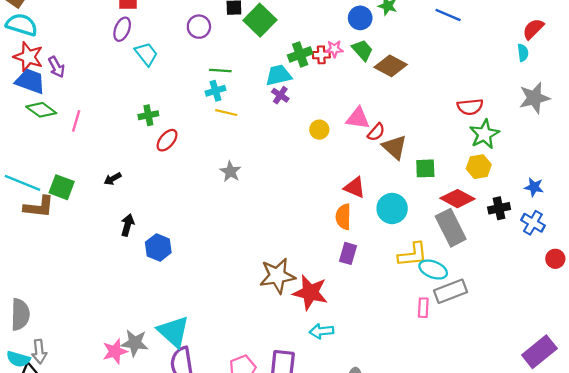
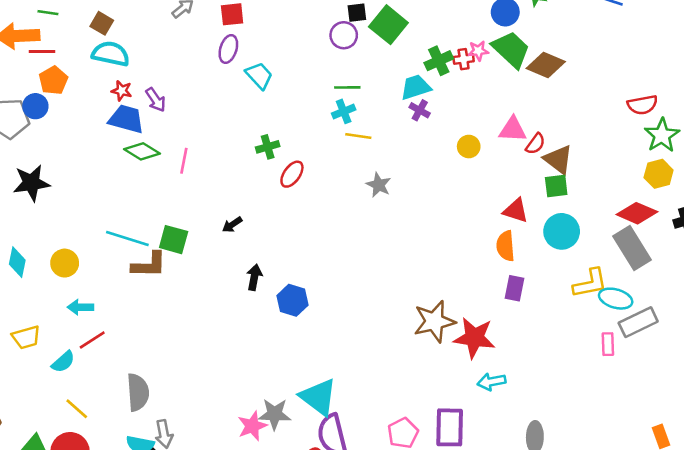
purple circle: (199, 27) -> (344, 35), moved
green trapezoid: (362, 50) -> (511, 49), size x1.5
red star: (28, 57) -> (122, 91), size x0.6
green square: (425, 168) -> (556, 186), moved
gray star: (230, 172) -> (379, 185), moved

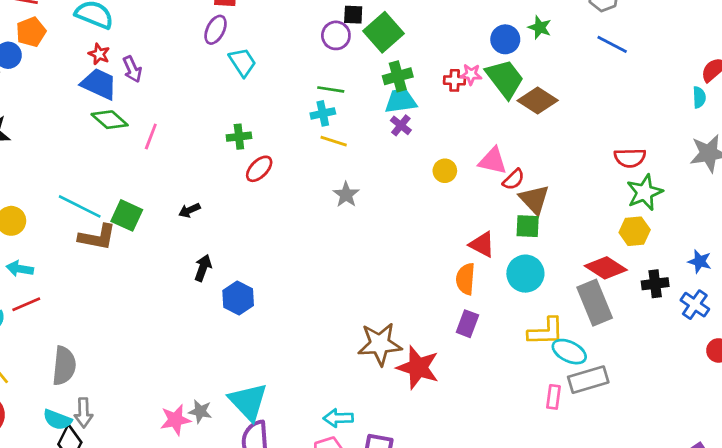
green cross: (439, 61) -> (398, 76), moved
cyan arrow: (491, 382) -> (338, 418), moved
gray star: (275, 414) -> (200, 411), size x0.7

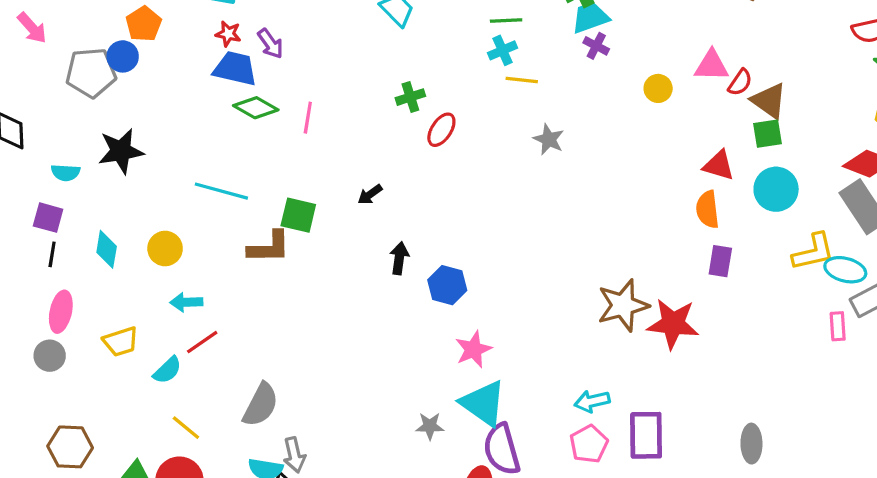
cyan line: (80, 206) -> (221, 191), moved
gray semicircle: (64, 366) -> (261, 405), turned 33
pink star: (175, 420) -> (473, 349), moved

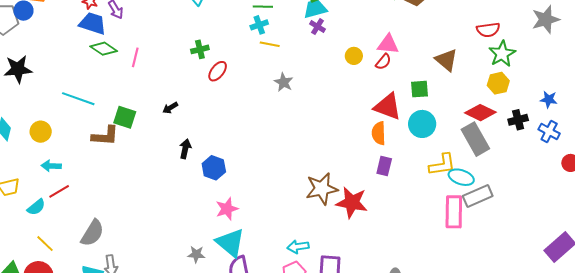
red semicircle: (740, 82) -> (383, 62), moved
brown triangle: (769, 101) -> (446, 60), moved
red triangle: (719, 165) -> (388, 107), size x1.4
pink rectangle: (838, 326) -> (454, 212), size x1.8

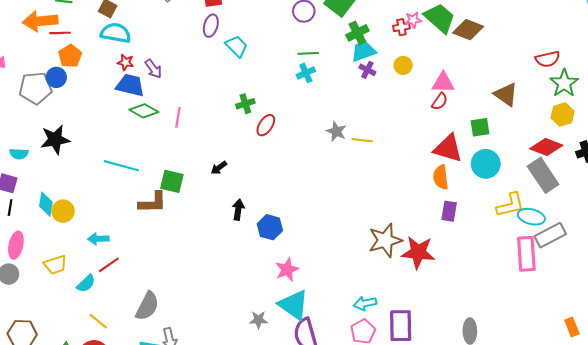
yellow line: (270, 44) -> (362, 140), moved
yellow circle: (354, 56) -> (403, 65), moved
yellow circle: (41, 132) -> (63, 211), moved

